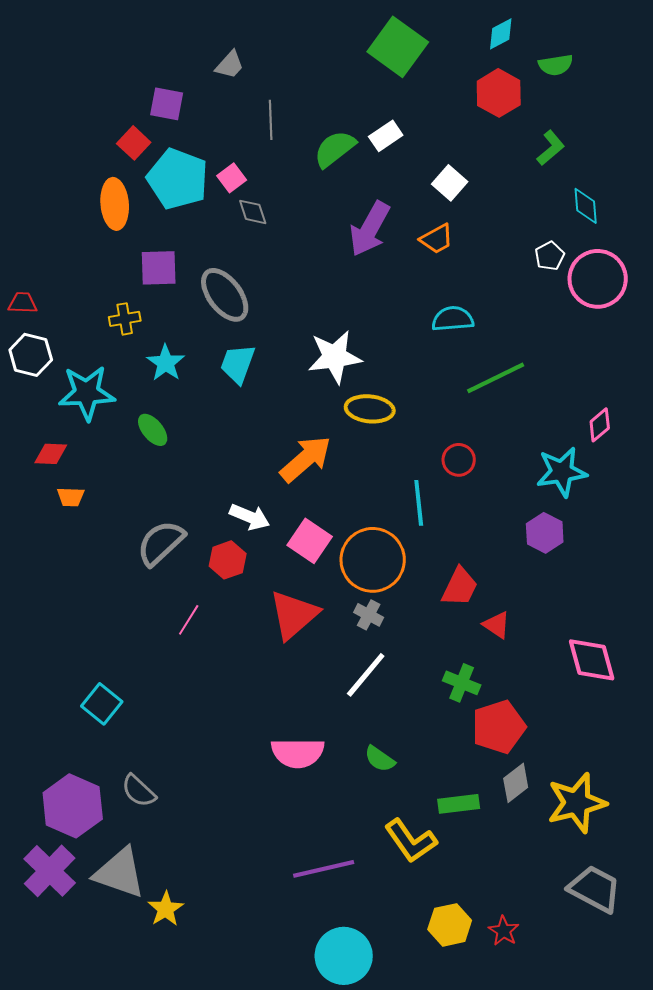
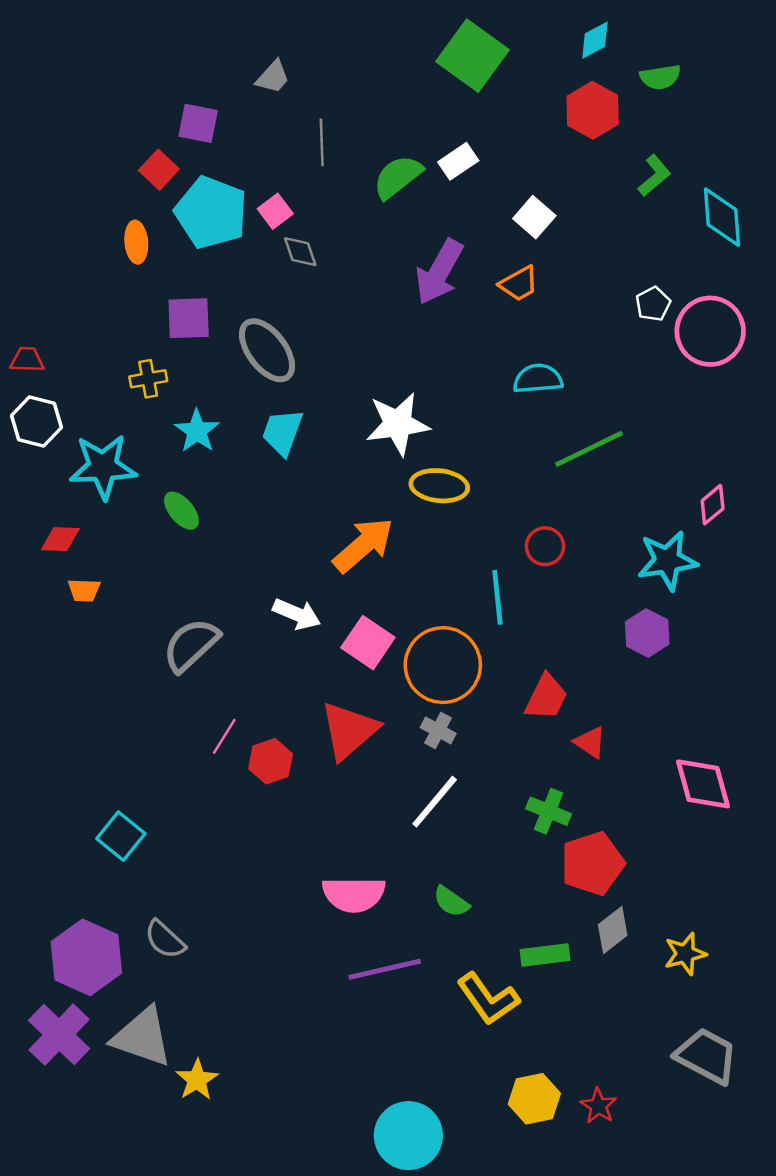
orange ellipse: (115, 204) -> (136, 242), size x0.7
cyan diamond: (586, 206) -> (722, 217), moved, size x1.4
red hexagon: (228, 560) -> (271, 761), moved
yellow star: (577, 803) -> (685, 954), size x0.6
purple line: (324, 869) -> (385, 969), moved

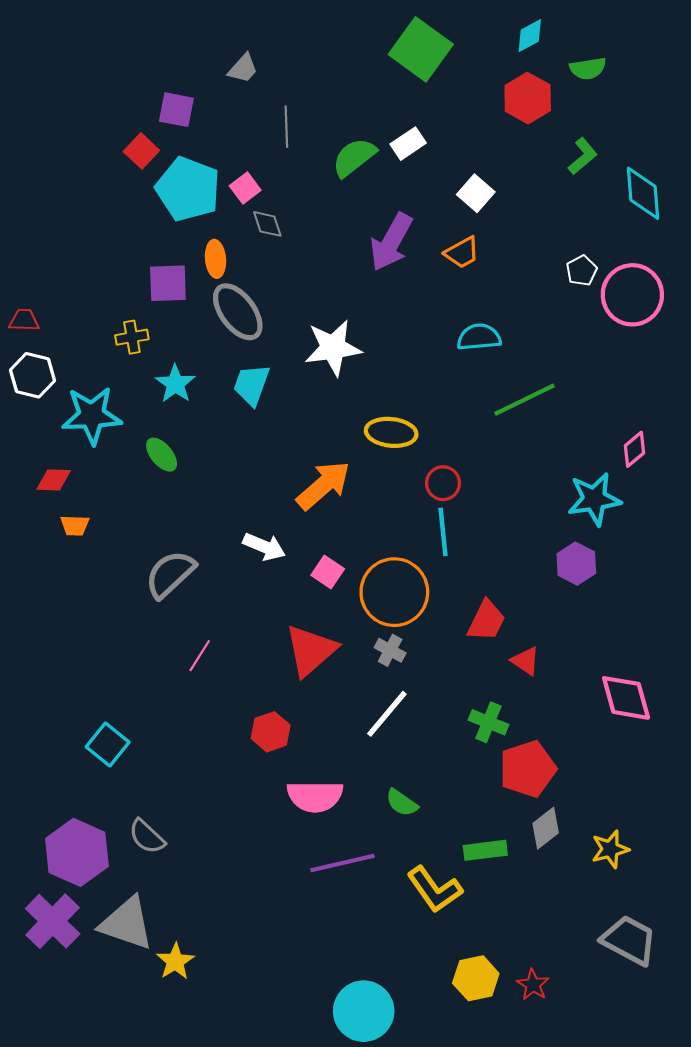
orange ellipse: (136, 242) -> (216, 259), moved
white star: (398, 424) -> (333, 348), moved
red circle: (545, 546) -> (443, 483), moved
pink square: (368, 643) -> (328, 572), size x0.7
red hexagon: (271, 761) -> (271, 732), moved

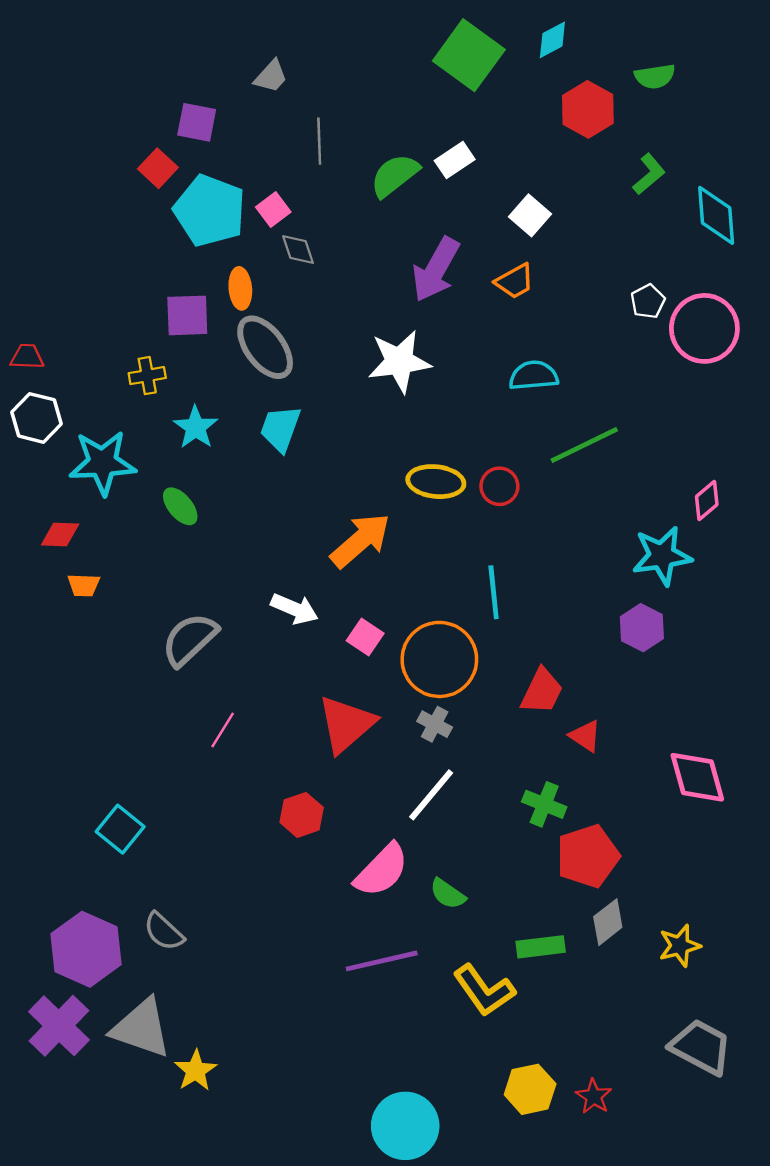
cyan diamond: (530, 36) -> (552, 40), moved
white star: (333, 348) -> (399, 361), moved
red circle: (443, 483) -> (499, 486), moved
pink semicircle: (315, 796) -> (382, 870), moved, turned -46

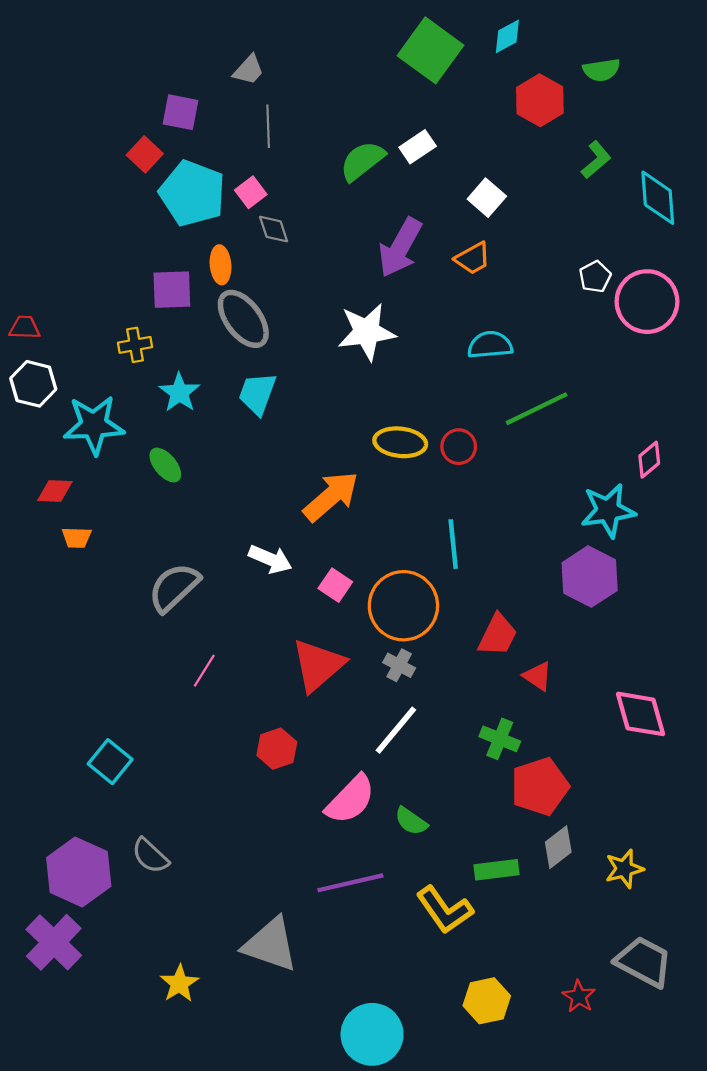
gray line: (319, 141) -> (268, 126), moved
purple hexagon: (642, 628) -> (590, 577), size x1.4
gray triangle: (141, 1028) -> (270, 945), moved
red star: (594, 1096) -> (579, 996), moved

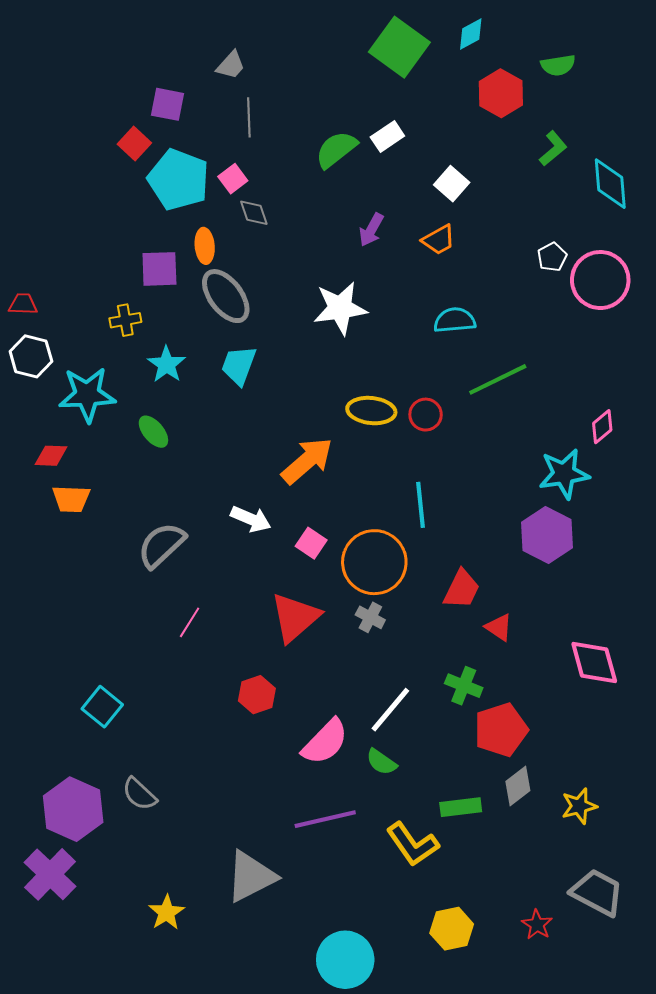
purple arrow: (400, 247) -> (371, 230), size x0.6
orange trapezoid: (77, 538) -> (71, 499), size x1.4
white line: (396, 730) -> (390, 710), moved
gray triangle: (270, 945) -> (251, 876), turned -46

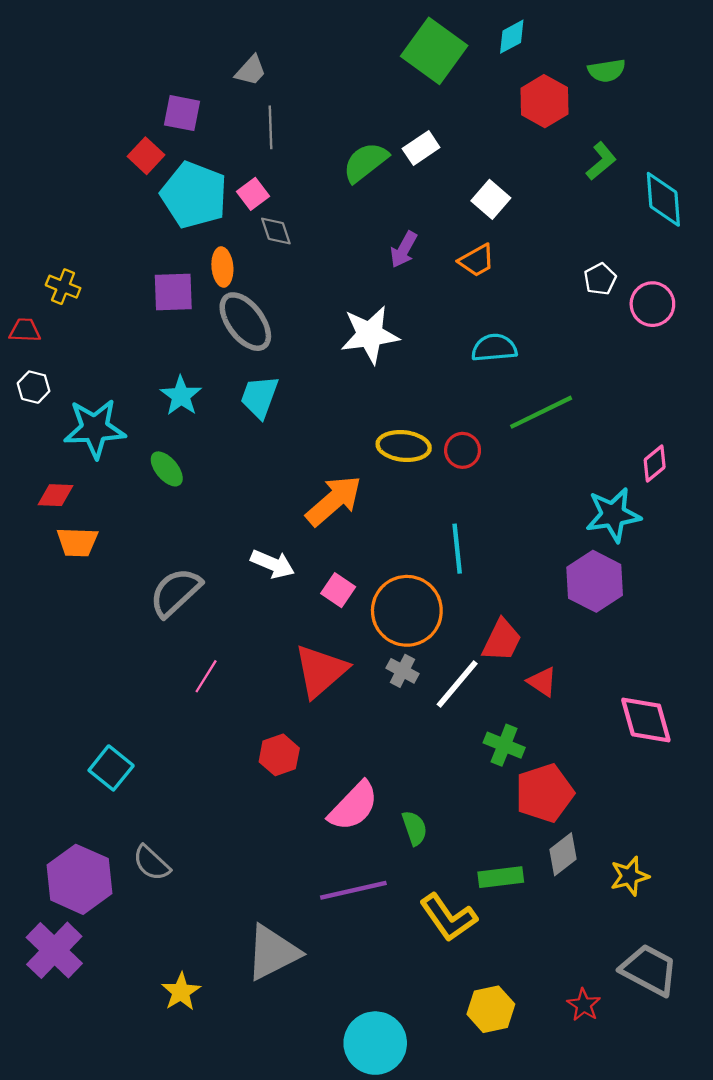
pink circle: (600, 280) -> (652, 304), size x0.7
yellow cross: (125, 320) -> (63, 287), moved, turned 32
white hexagon: (31, 356) -> (34, 387), size x0.7
white line: (390, 710) -> (457, 684), moved
green semicircle: (381, 762) -> (415, 828), turned -144

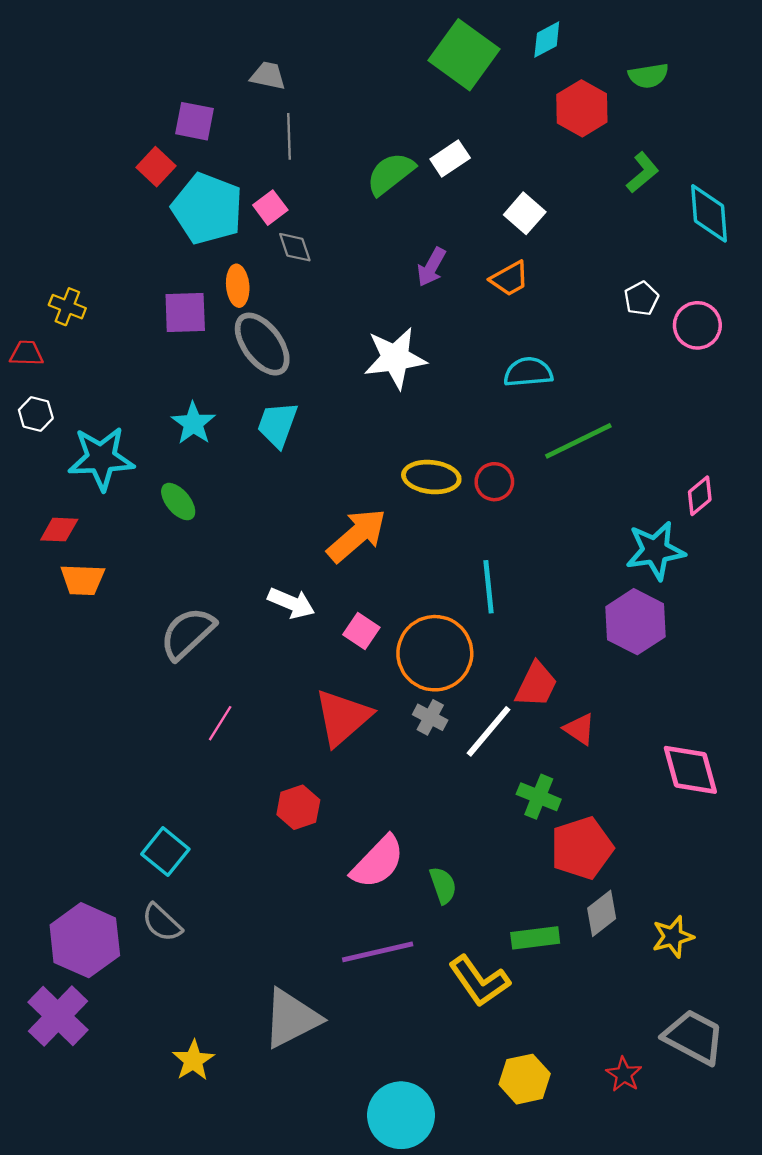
gray trapezoid: (251, 71) -> (268, 76), turned -120
cyan square: (111, 768) -> (165, 852), moved

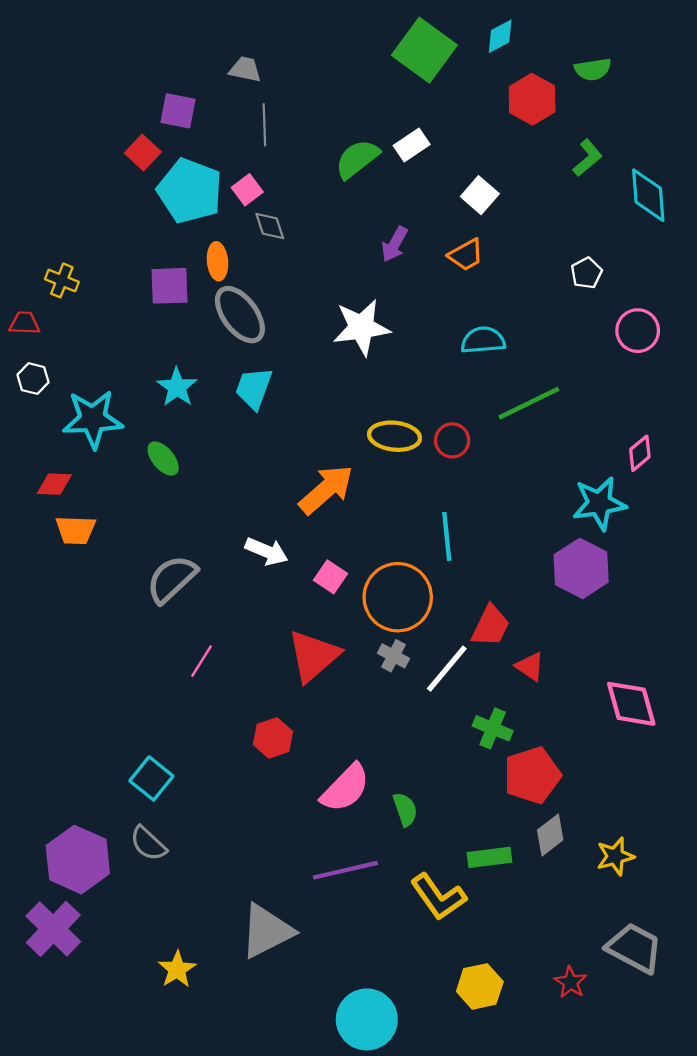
pink circle: (697, 325) -> (638, 331), moved

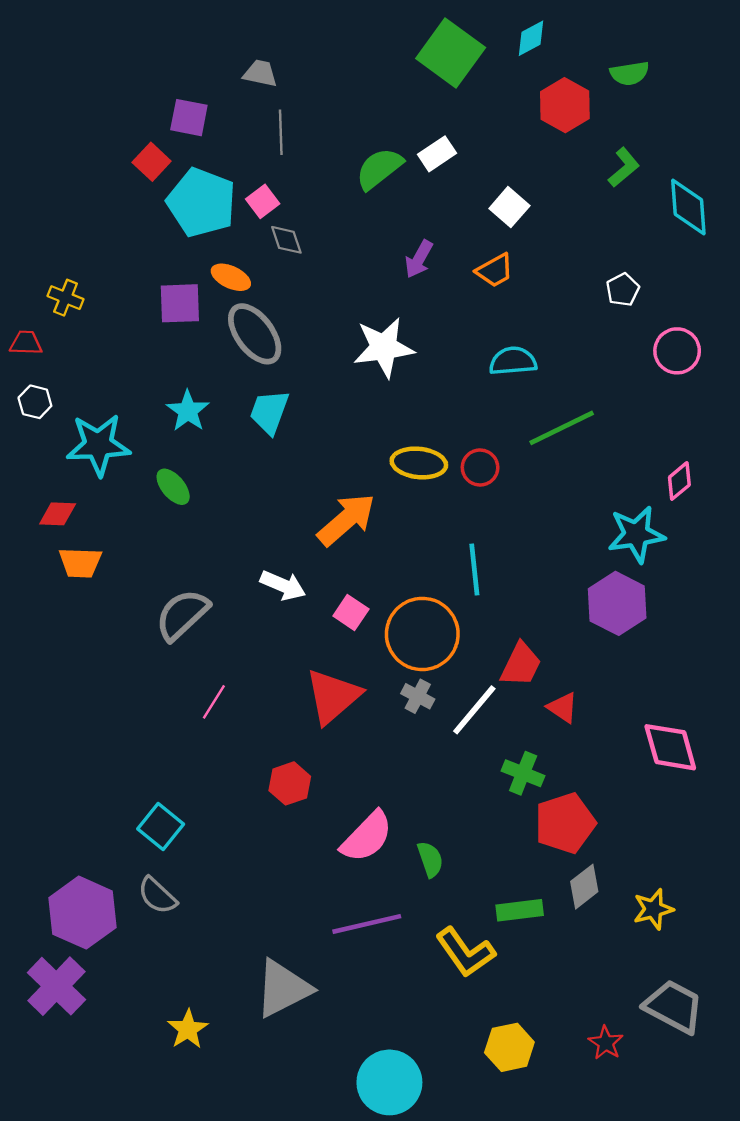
orange ellipse: (217, 261) -> (231, 277), turned -60

